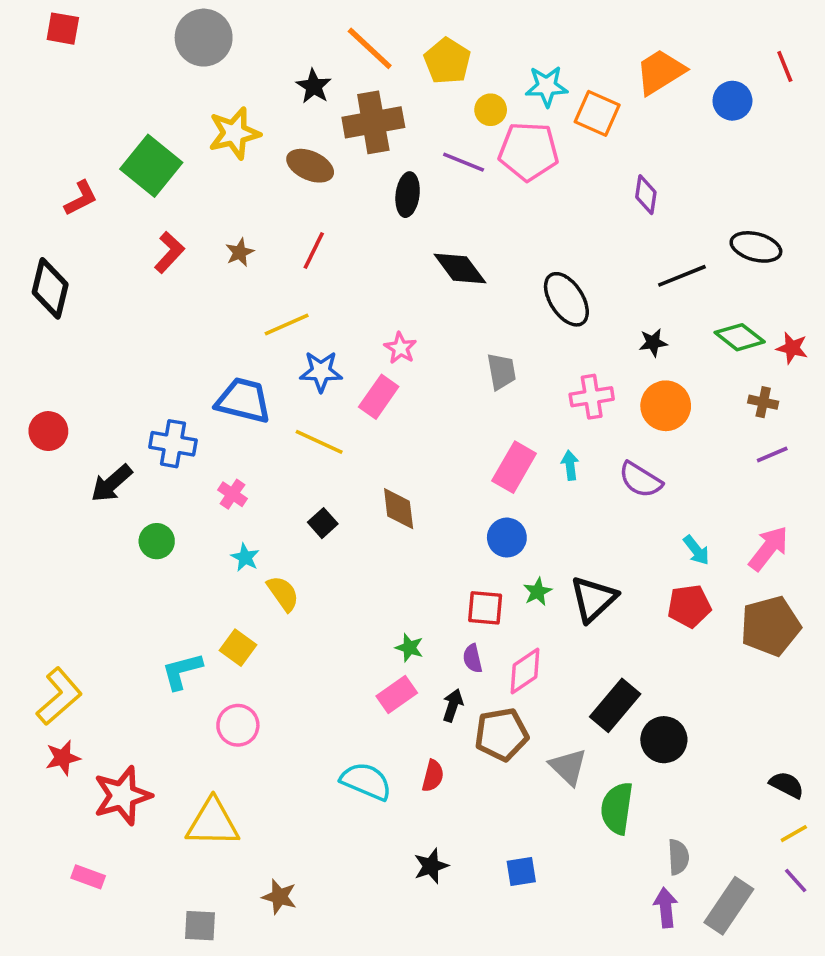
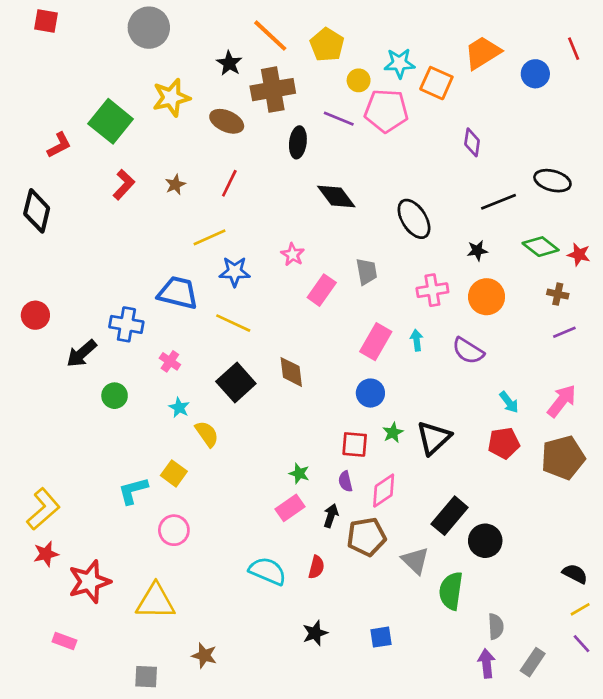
pink rectangle: (379, 397) -> (322, 290), moved
black square: (323, 523) -> (236, 382), size x1.8
gray rectangle: (729, 906) -> (533, 662), size x0.7

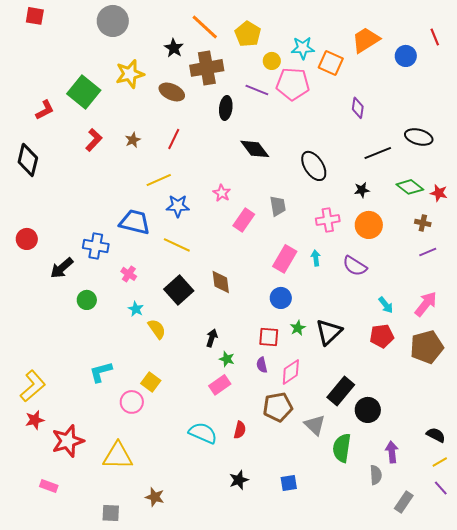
yellow square: (174, 473) -> (151, 382), moved
black arrow: (331, 516) -> (212, 338), moved
purple arrow: (487, 663) -> (392, 452), moved

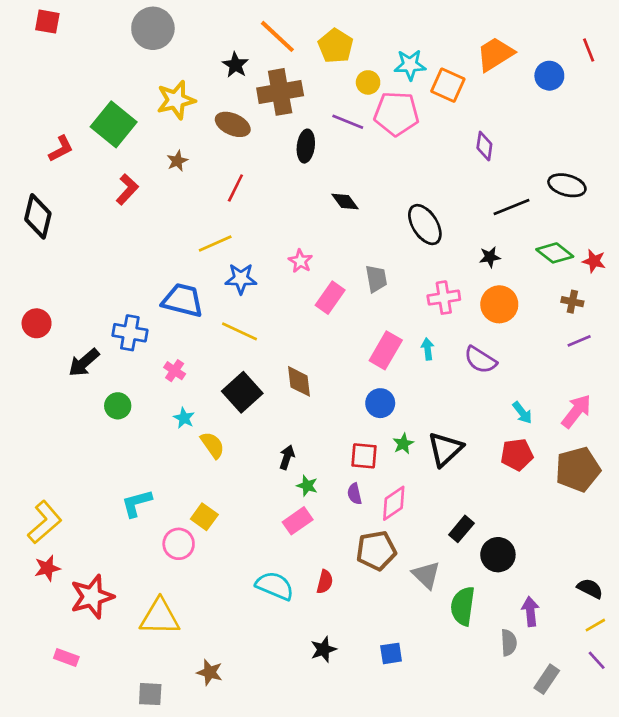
brown star: (133, 140) -> (177, 161), moved
black diamond: (255, 149) -> (345, 202), size x0.7
black rectangle: (341, 391) -> (461, 529), size x0.7

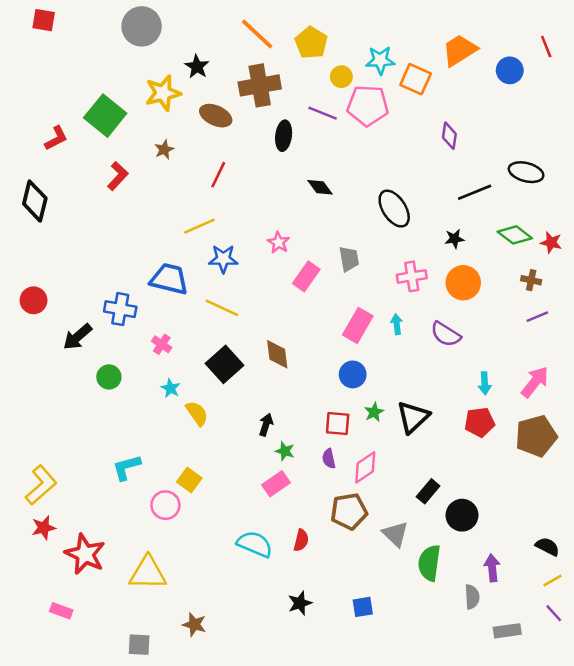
black star: (235, 65) -> (197, 67), moved
cyan arrow: (522, 413) -> (485, 383), turned 35
red star: (92, 597) -> (85, 554), turned -30
gray rectangle: (547, 679) -> (507, 631), turned 48

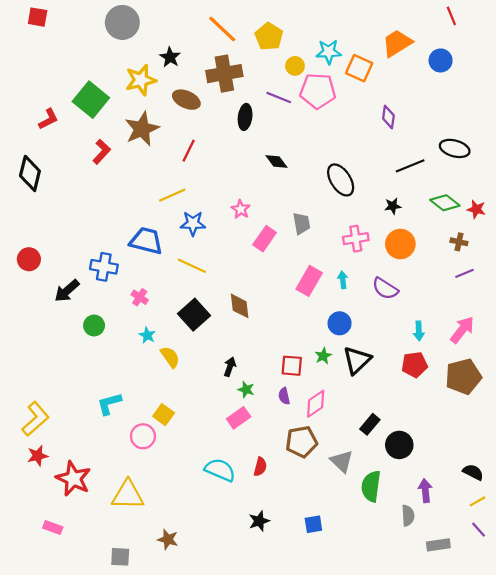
red line: (546, 46) -> (451, 16), moved
brown star: (164, 150) -> (142, 129), size x2.0
blue circle: (353, 374) -> (340, 323), moved

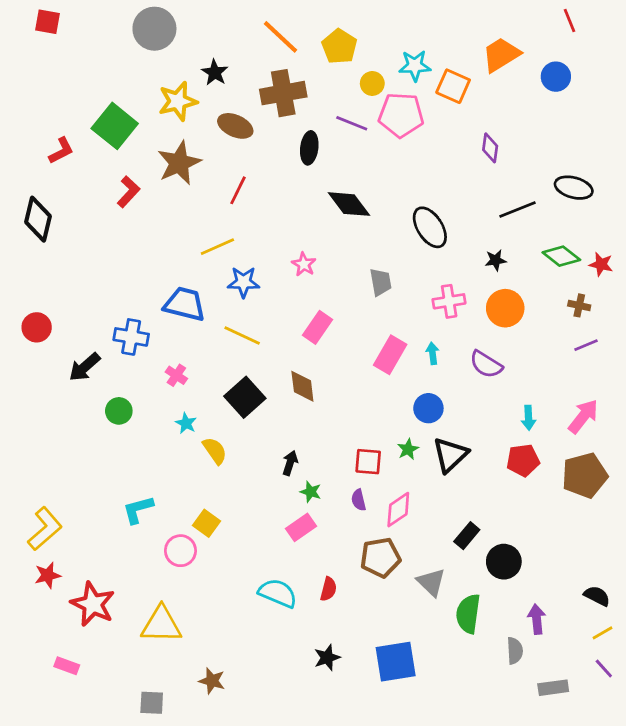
black diamond: (277, 161) -> (349, 204), size x1.5
pink rectangle: (265, 239) -> (317, 327), moved
blue square: (313, 524) -> (396, 662), size x1.8

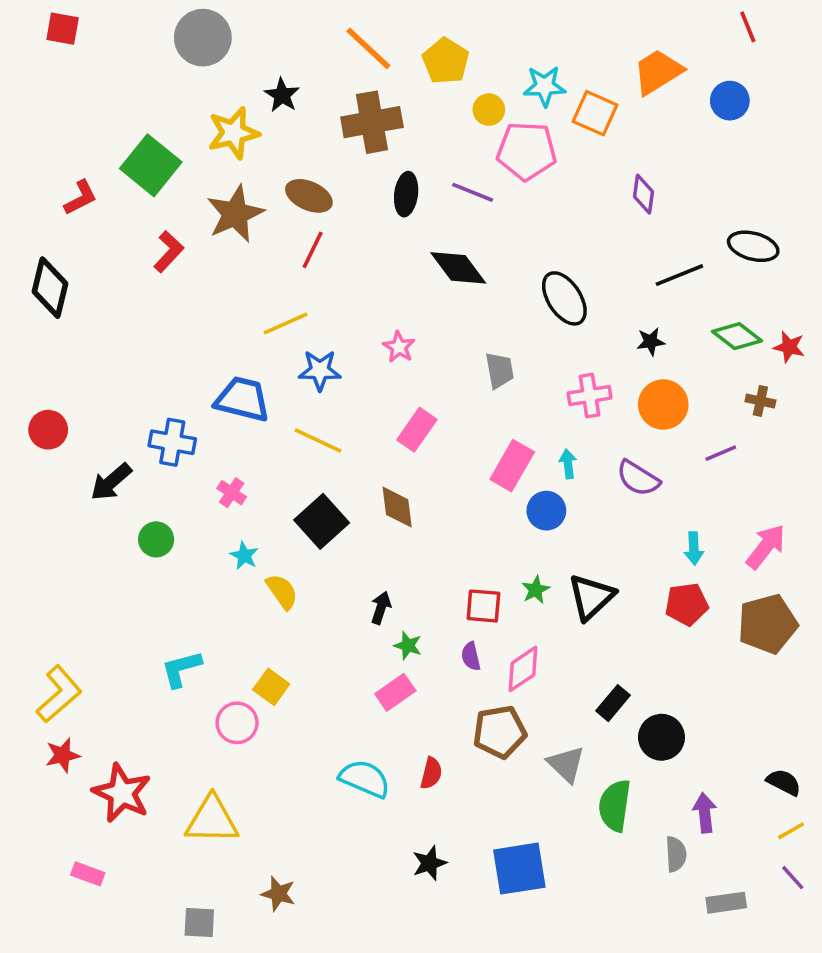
purple line: (352, 123) -> (473, 192), moved
brown ellipse: (235, 126) -> (309, 196), moved
purple line: (586, 345) -> (721, 453), moved
blue circle: (428, 408) -> (546, 511), moved

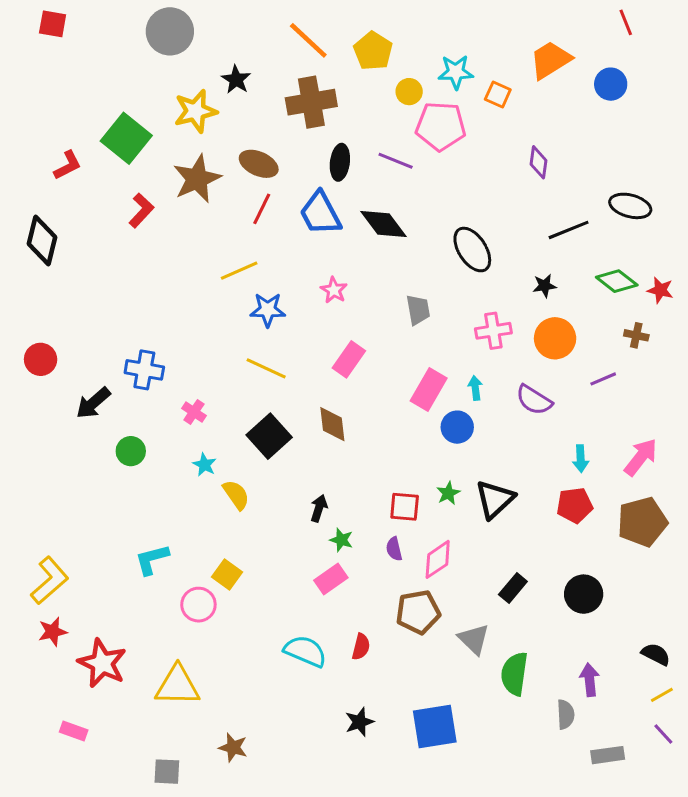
orange square: (595, 113) -> (498, 95), size x0.7
blue trapezoid: (242, 399) -> (320, 213), moved, turned -132
black circle: (661, 737) -> (584, 594), moved

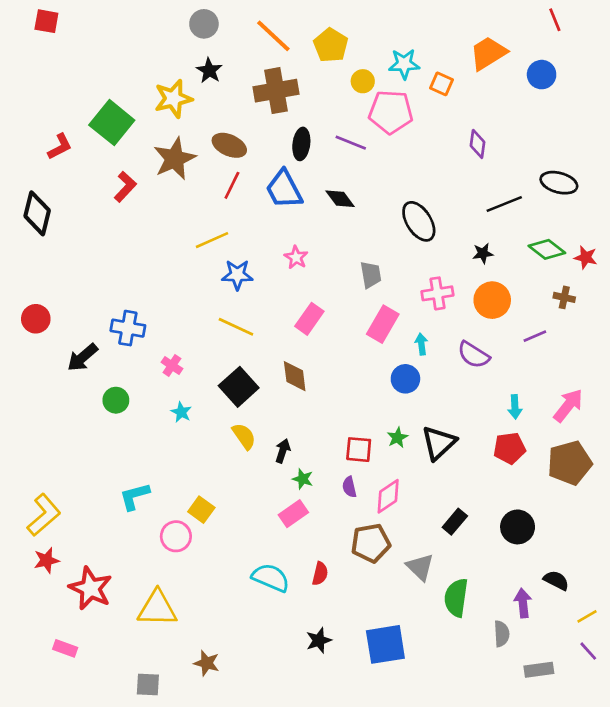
gray circle: (170, 31) -> (204, 24), moved, size x0.7
black diamond: (384, 224) -> (340, 199), size x0.7
pink rectangle: (429, 389) -> (383, 324), moved
yellow semicircle: (236, 495) -> (244, 436), moved
black semicircle: (656, 654) -> (556, 580), moved

